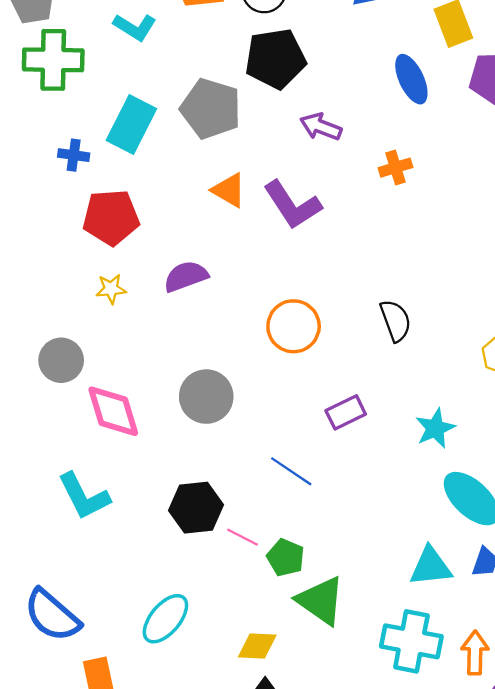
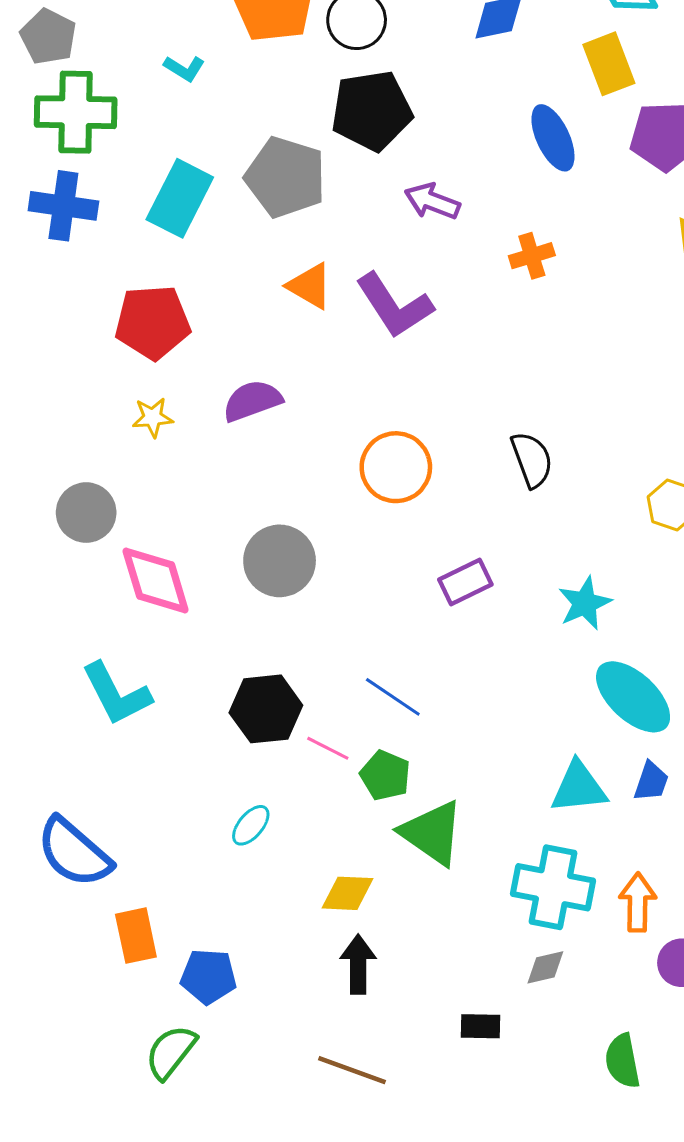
cyan L-shape: (135, 27) -> (184, 68), size x0.7
blue cross: (74, 155) -> (63, 206), moved, size x1.6
blue line: (291, 471) -> (393, 697), moved
cyan ellipse: (165, 619) -> (251, 825), moved, size x0.6

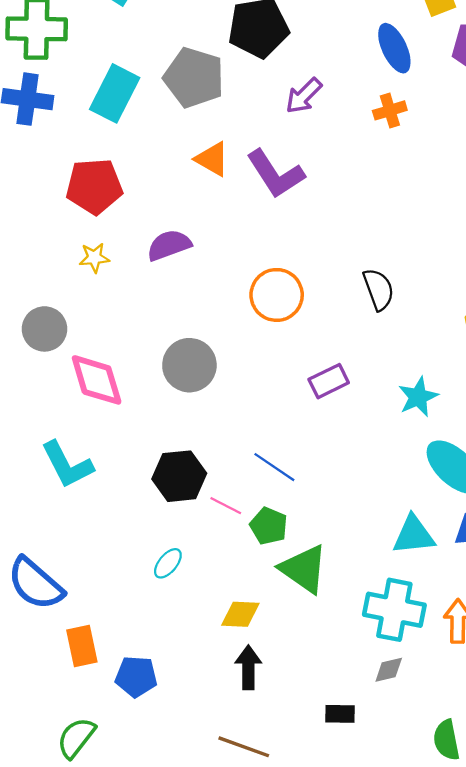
purple arrow: (432, 201) -> (304, 96), turned -66
orange cross: (532, 256) -> (390, 110), moved
green semicircle: (171, 1052) -> (76, 738), moved

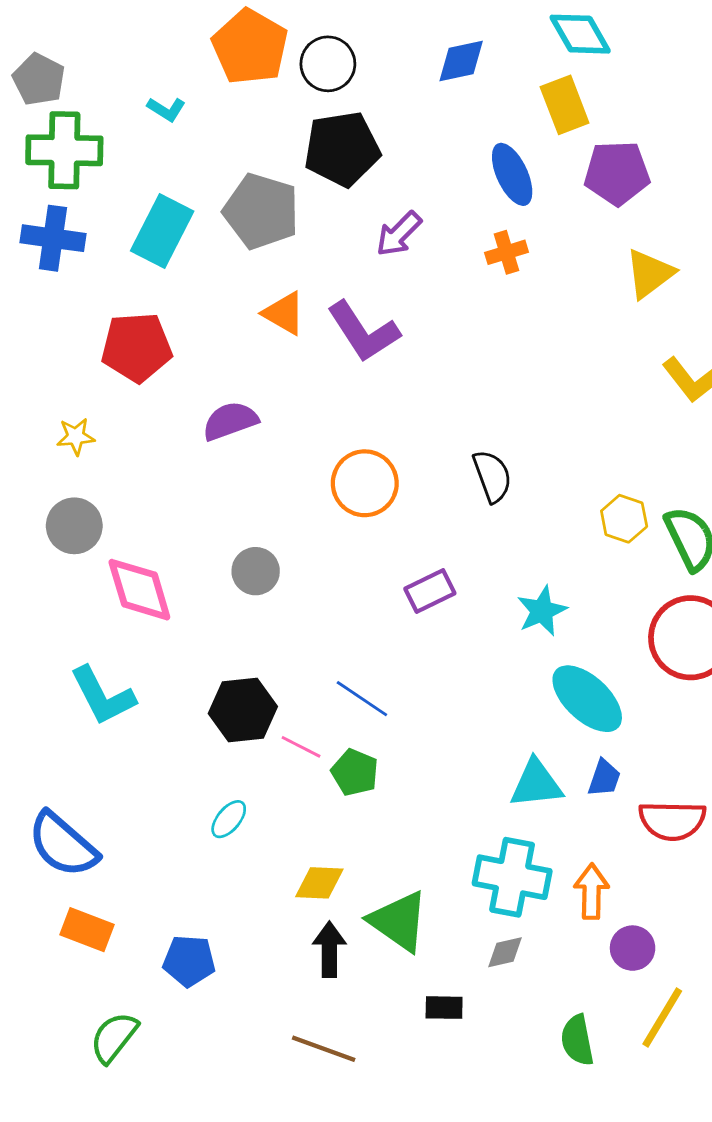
yellow star: (94, 258) -> (76, 437), moved
gray circle: (189, 365) -> (256, 571), size x0.7
green triangle: (304, 569) -> (399, 921), moved
orange rectangle: (82, 646) -> (87, 930), moved, turned -57

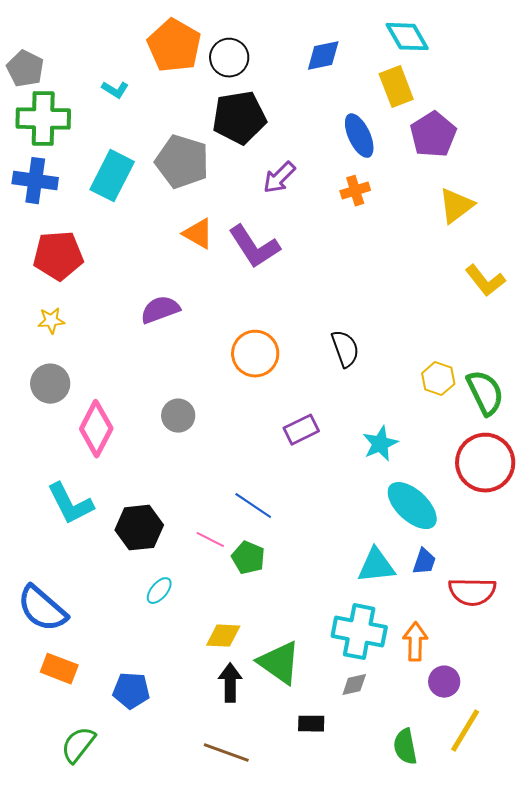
purple pentagon: (617, 173) -> (433, 135), turned -30
red pentagon: (137, 347) -> (58, 256), moved
pink diamond: (139, 590) -> (96, 429), turned 44
black hexagon: (243, 710) -> (139, 528), moved

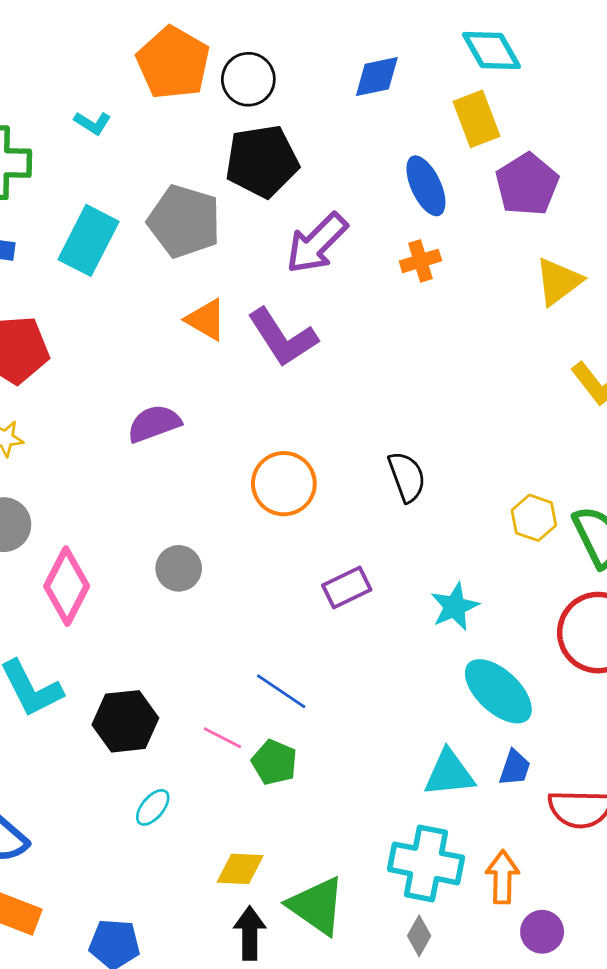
purple arrow: (279, 178) -> (317, 243), size x1.4
gray diamond: (354, 685) -> (419, 936), turned -48

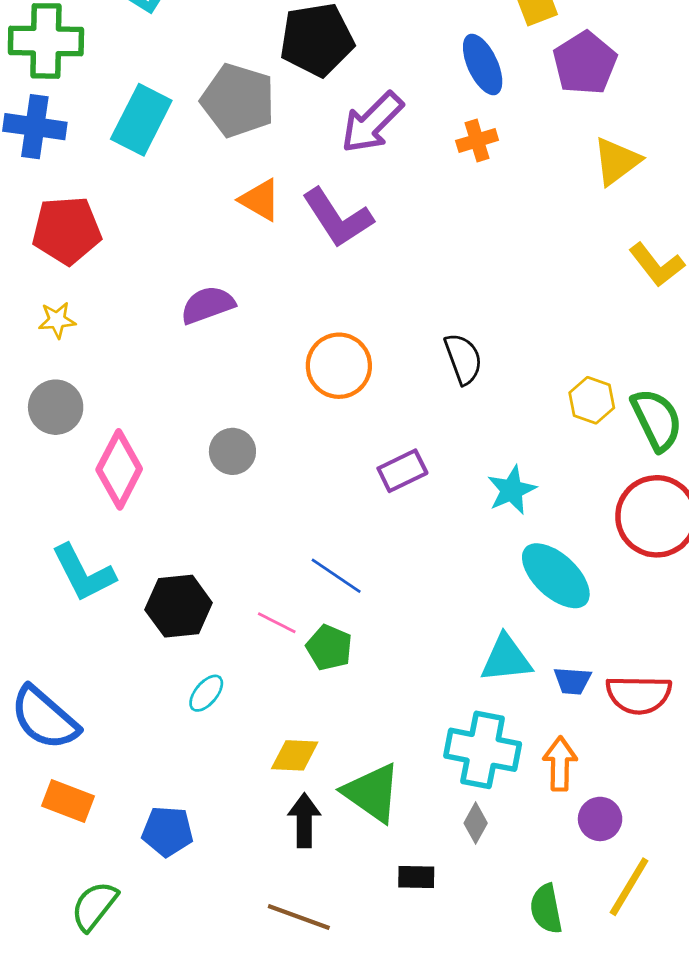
blue trapezoid: (515, 768) -> (572, 681), moved, turned 75

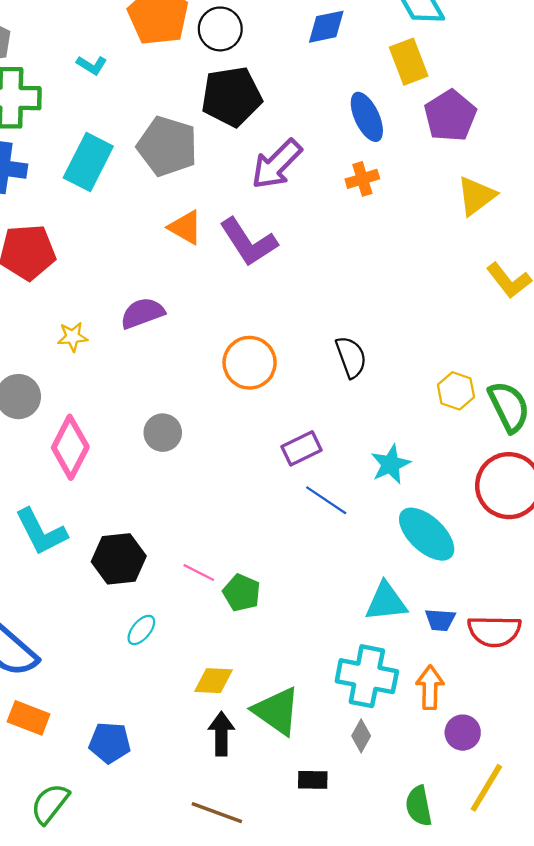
yellow star: (57, 320) -> (73, 337), moved
blue line: (336, 576) -> (326, 500), moved

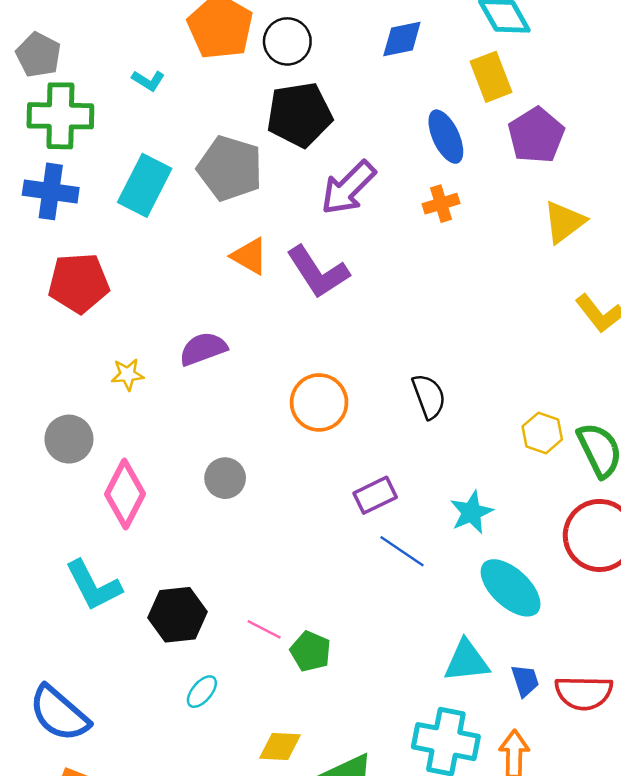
blue trapezoid: (440, 620) -> (525, 681), turned -112

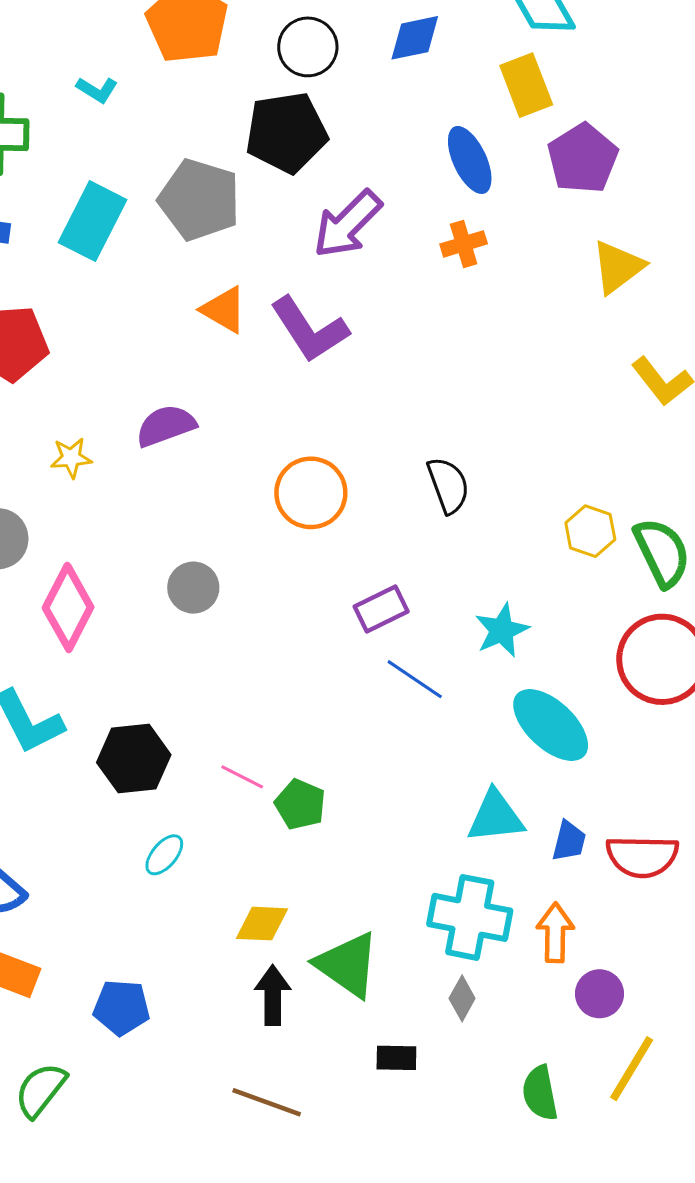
black circle: (287, 41) -> (308, 47), moved
blue trapezoid: (525, 681) -> (569, 841), turned 32

